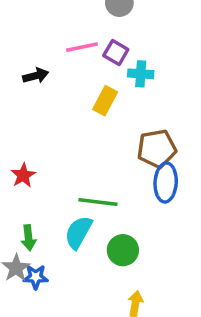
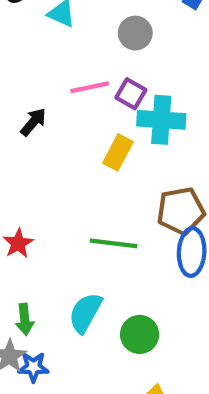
cyan cross: (141, 74) -> (161, 120), size x1.5
black arrow: (36, 76) -> (33, 122), turned -35
green line: (98, 202) -> (114, 243), moved

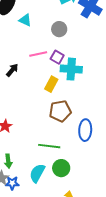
brown pentagon: (181, 211) -> (60, 111), moved
green line: (114, 243) -> (49, 146), moved
cyan semicircle: (85, 313) -> (37, 173), moved

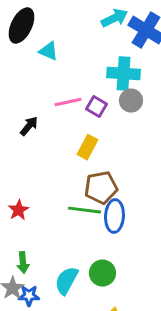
gray circle: (59, 29) -> (131, 101), moved
cyan cross: (71, 69) -> (123, 74), moved
blue ellipse: (85, 130) -> (114, 216), moved
green line: (49, 146) -> (84, 210), moved

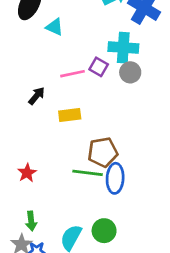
purple square: (96, 107) -> (99, 67), moved
yellow rectangle: (87, 147) -> (70, 115), moved, turned 55

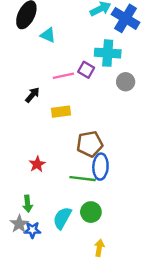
gray circle: (130, 72) -> (126, 82), moved
red star: (27, 173) -> (37, 164), moved
green line: (88, 173) -> (83, 179), moved

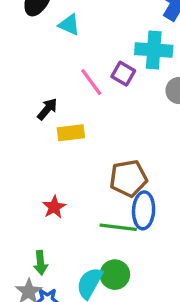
pink line: (63, 76) -> (91, 82), turned 66
yellow rectangle: (61, 112) -> (71, 133), moved
green circle: (91, 212) -> (115, 275), moved

